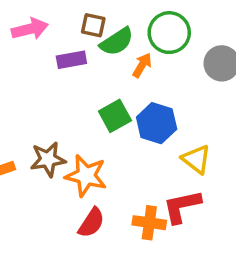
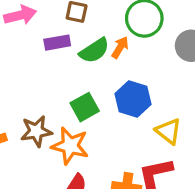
green semicircle: (117, 42) -> (94, 51), moved
green square: (115, 116) -> (85, 107), moved

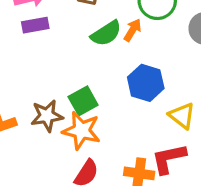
purple rectangle: (57, 43) -> (35, 25), moved
green square: (85, 107) -> (83, 101), moved

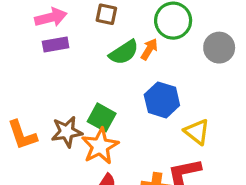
green square: (83, 101) -> (102, 117), turned -32
orange star: (81, 131) -> (100, 146), turned 30

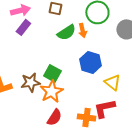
purple rectangle: (56, 44) -> (23, 27), turned -42
orange arrow: (149, 49) -> (82, 30), turned 136

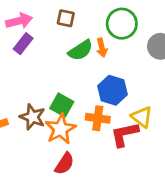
brown star: (30, 82) -> (32, 117), turned 30
red L-shape: (104, 108) -> (124, 134), moved
orange cross: (86, 117) -> (98, 118), moved

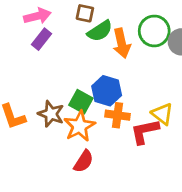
green circle: (122, 24) -> (154, 31), moved
orange arrow: (102, 48) -> (122, 43), size x1.5
green semicircle: (80, 50) -> (100, 31), moved
blue hexagon: (112, 90) -> (107, 91), moved

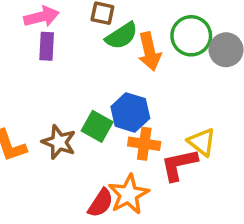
purple rectangle: (41, 39) -> (47, 46), turned -35
orange star: (79, 126) -> (129, 194), moved

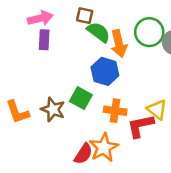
green semicircle: (122, 36) -> (99, 32), turned -110
blue hexagon: (130, 112) -> (105, 71), moved

